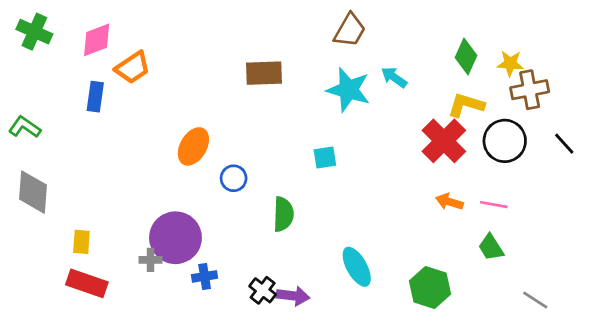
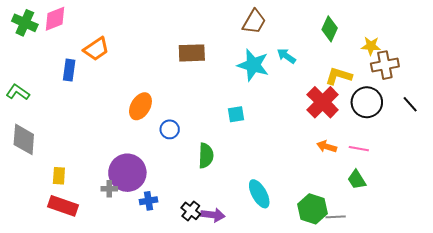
pink diamond: (97, 40) -> (55, 19), moved
green diamond: (466, 57) -> (330, 29), moved
gray line: (535, 300) -> (336, 217), moved, turned -36

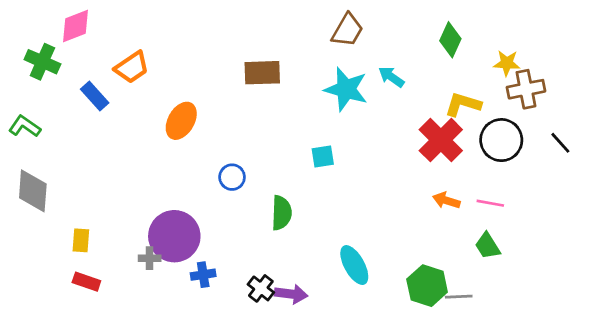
green cross: (25, 23) -> (42, 62), moved
blue rectangle: (69, 70) -> (95, 96), turned -50
orange ellipse: (140, 106) -> (181, 121), moved
red rectangle: (63, 206) -> (86, 282), size x0.7

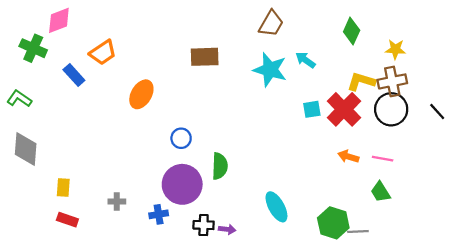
brown cross: (526, 89) -> (392, 81), moved
cyan square: (323, 157) -> (312, 109), moved
purple circle: (174, 236) -> (182, 184), moved
black cross: (261, 288) -> (204, 225), turned -36
purple arrow: (291, 294) -> (227, 229), size x0.7

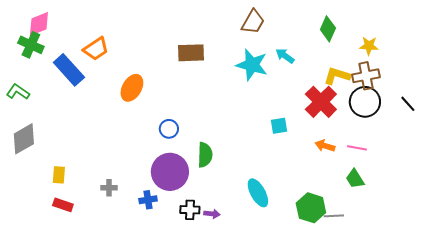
pink diamond: (59, 20) -> (39, 24), moved
blue rectangle: (74, 75) -> (69, 70), size x1.5
cyan square: (312, 109) -> (279, 126), moved
gray diamond: (26, 149) -> (24, 139), turned 56

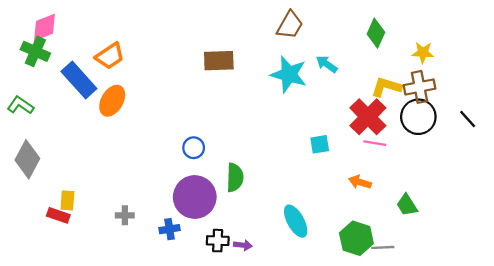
orange ellipse: (132, 88) -> (112, 101), moved
gray diamond: (24, 139) -> (27, 159), turned -32
orange arrow: (325, 146) -> (360, 182), moved
pink line: (357, 148) -> (375, 143), moved
red rectangle: (63, 205) -> (58, 215), moved

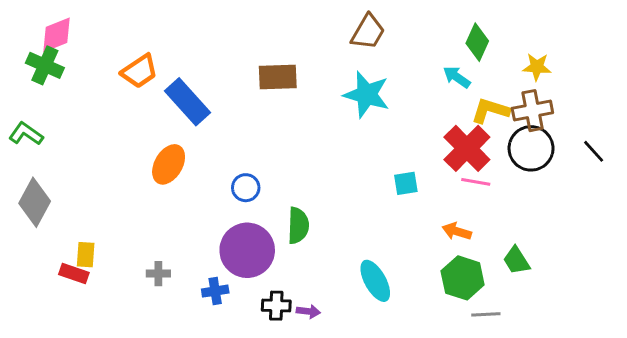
cyan arrow: (327, 64) -> (457, 77), moved
blue rectangle: (79, 80) -> (187, 102), moved
orange ellipse: (112, 101) -> (169, 164), moved
green hexagon: (356, 238) -> (463, 278), moved

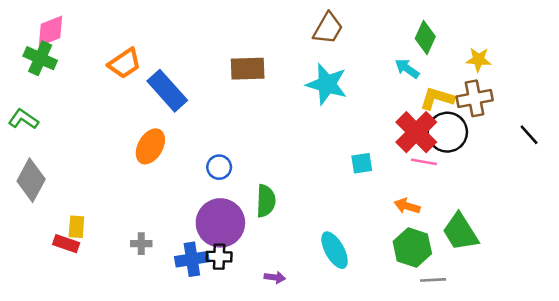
black circle: (531, 148) -> (447, 132), moved
green trapezoid: (516, 260) -> (460, 232), size x1.5
blue cross: (215, 291) -> (192, 259), size x1.4
black cross: (276, 306) -> (219, 257), moved

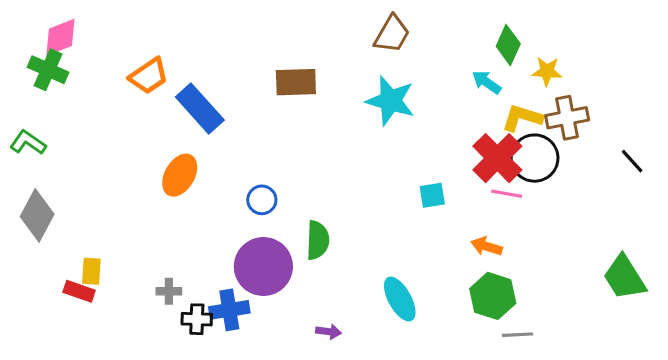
yellow star: (478, 60) -> (547, 71), moved
green trapezoid: (460, 232) -> (624, 277), moved
black cross: (219, 257) -> (197, 319), moved

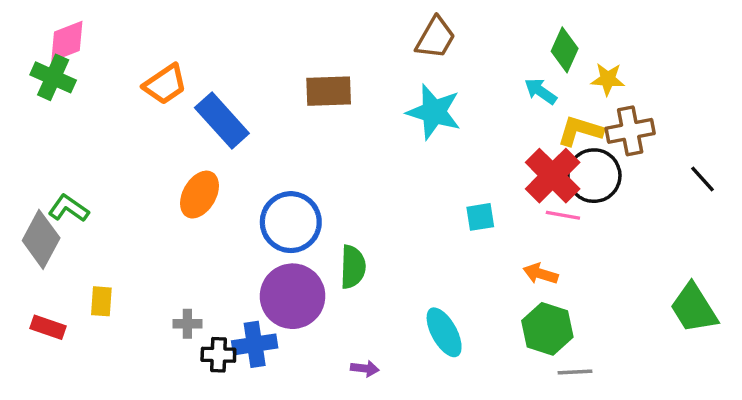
green L-shape: (28, 143) -> (69, 208), moved
blue circle: (262, 200) -> (291, 222), size x1.8
red rectangle: (79, 291) -> (48, 327), moved

